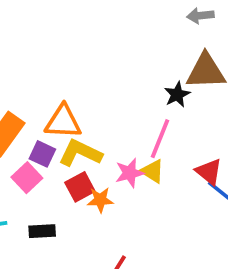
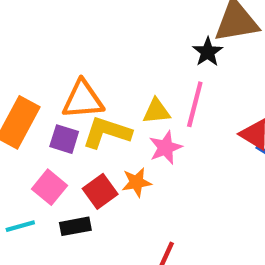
yellow triangle: (152, 171) -> (156, 111), moved, turned -30
pink square: (27, 178) -> (49, 187), moved
red square: (80, 187) -> (100, 191), moved

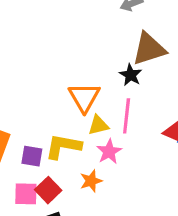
orange triangle: (83, 100) -> (84, 97), moved, turned -48
pink square: (49, 187) -> (26, 194), turned -30
red square: (100, 191) -> (48, 190), moved

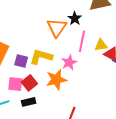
black star: (131, 75) -> (75, 18), moved
yellow triangle: (98, 125) -> (101, 45), moved
orange star: (91, 181) -> (56, 80), size x1.5

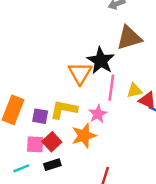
black star: (75, 18) -> (101, 61), size x1.6

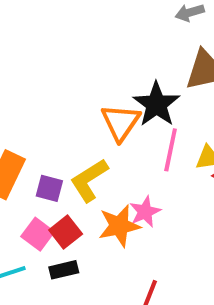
yellow L-shape: (64, 109) -> (89, 180), turned -48
pink star: (98, 114) -> (145, 212), moved
pink square: (35, 144) -> (38, 234), turned 30

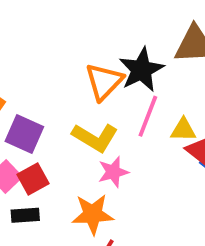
yellow L-shape: (89, 180) -> (95, 137), moved, turned -126
purple square: (49, 188) -> (24, 134), size x1.4
orange star: (119, 226) -> (93, 214), moved

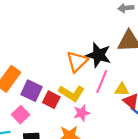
black star: (141, 70) -> (98, 55), turned -30
red square: (33, 179) -> (51, 100), moved, turned -35

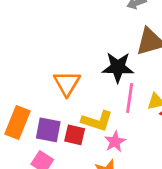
orange triangle: (77, 61) -> (67, 83), moved

